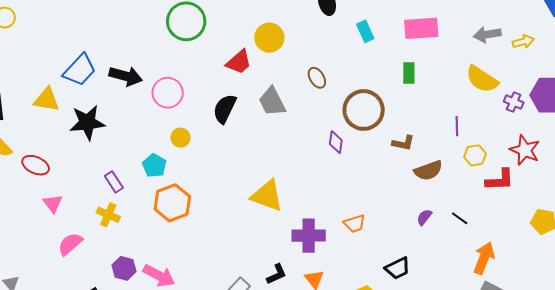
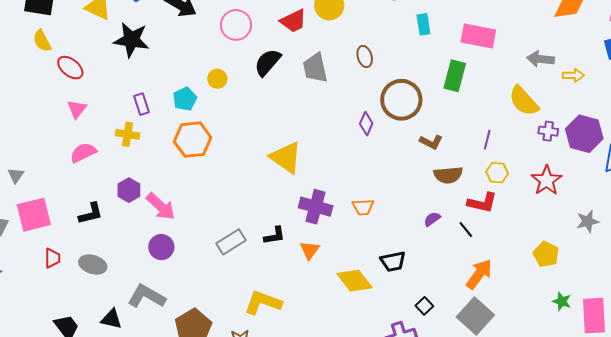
green rectangle: (409, 73) -> (455, 76), size x1.4
pink circle: (168, 93) -> (236, 25), moved
purple cross: (514, 102) -> (548, 131), turned -30
red L-shape: (500, 180) -> (482, 203), moved
yellow cross: (108, 215) -> (128, 134), turned -30

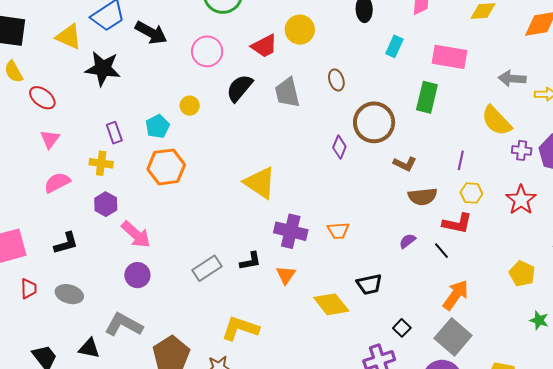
cyan rectangle: (423, 24) -> (394, 46), turned 35
purple hexagon: (129, 190) -> (106, 204), moved

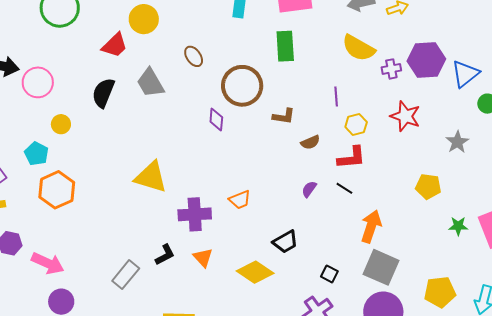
pink circle: (207, 51) -> (38, 82), moved
brown semicircle: (423, 197) -> (310, 142), size x0.7

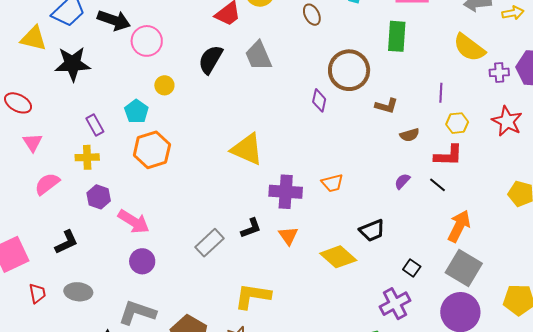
brown ellipse: (194, 56) -> (312, 15), moved

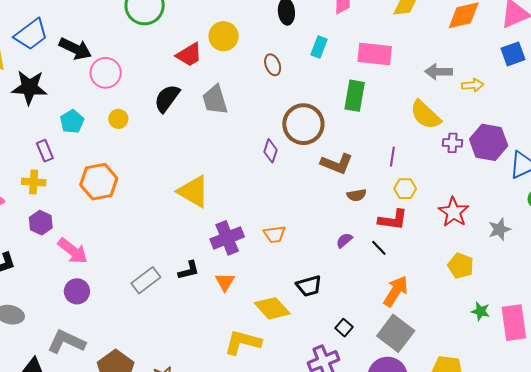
brown L-shape: (386, 106) -> (337, 164), size x1.4
cyan pentagon: (136, 111) -> (72, 122), moved
red star: (507, 121) -> (454, 212), moved
purple cross: (286, 192) -> (227, 238), turned -32
yellow L-shape: (253, 296) -> (243, 342), moved

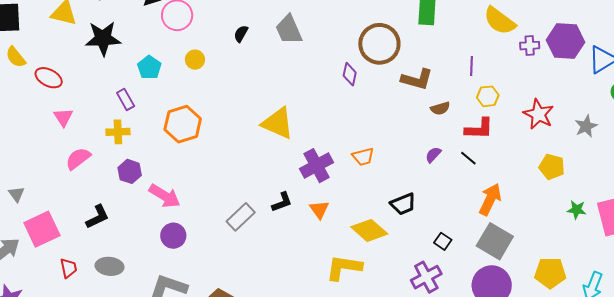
black semicircle: (167, 98) -> (241, 34), size x0.6

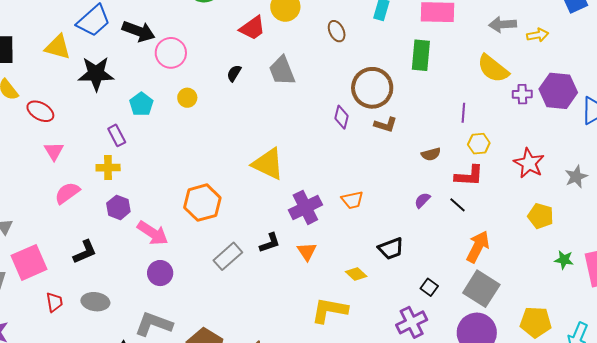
brown L-shape: (417, 79) -> (386, 125), moved, size x0.7
orange hexagon: (183, 124) -> (202, 203), moved
yellow diamond: (369, 230) -> (356, 274), size x0.6

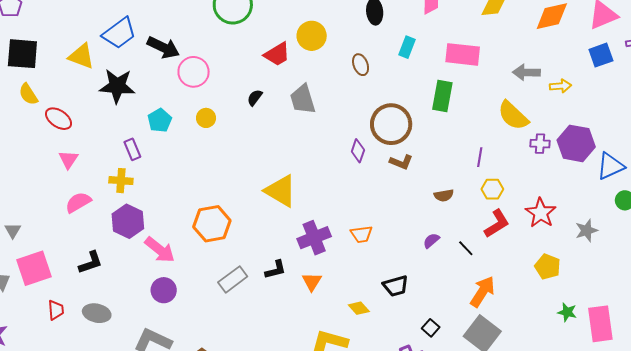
red L-shape: (469, 176) -> (497, 224), moved, turned -40
purple hexagon: (118, 207) -> (128, 221), size x1.4

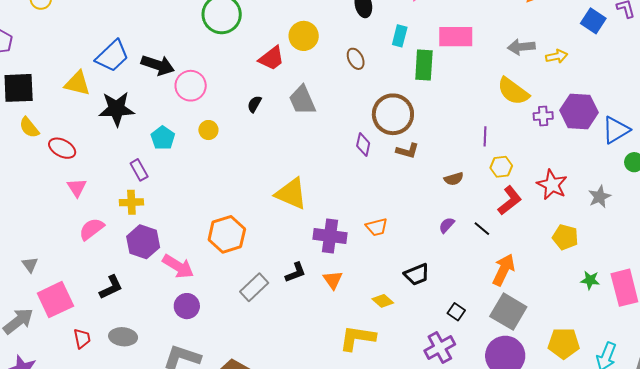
blue square: (601, 55) -> (593, 21), turned -30
green rectangle: (442, 96) -> (424, 65), moved
purple cross: (314, 238) -> (330, 236), turned 36

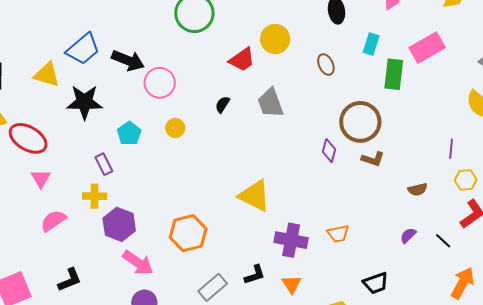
pink rectangle: (456, 37) -> (427, 48), turned -32
red ellipse: (62, 148) -> (28, 138), size x1.4
purple hexagon: (143, 242) -> (119, 224), moved

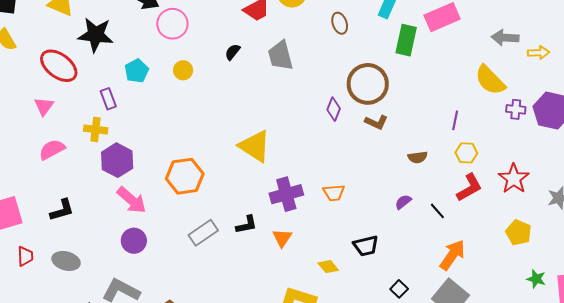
red ellipse: (28, 138) -> (59, 66), moved
purple cross: (291, 240) -> (286, 194), turned -32

